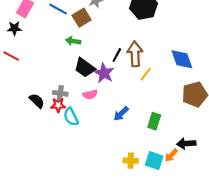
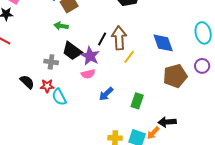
gray cross: (60, 93) -> (51, 62), moved
pink semicircle: (90, 94) -> (88, 74), moved

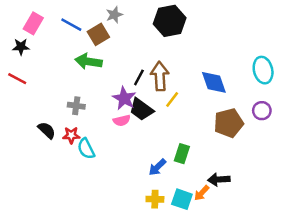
green arrow: (61, 26) -> (89, 61), size x1.5
black trapezoid: (72, 51) -> (141, 109), moved
blue arrow: (106, 94) -> (157, 167), moved

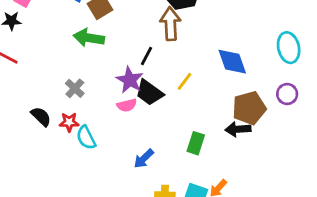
brown arrow: (160, 76) -> (170, 24), moved
gray cross: (76, 106) -> (75, 88), turned 35
blue arrow: (157, 167) -> (144, 159), moved
black arrow: (219, 179) -> (238, 129), moved

